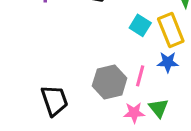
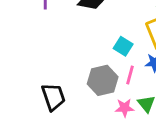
cyan square: (140, 25) -> (123, 46), moved

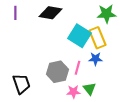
cyan square: (123, 46) -> (79, 36), moved, size x1.6

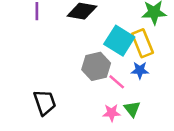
pink line: (77, 68) -> (117, 82), turned -64
gray hexagon: (57, 72) -> (96, 66), moved

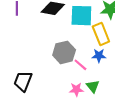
cyan square: (119, 41) -> (81, 16), moved, turned -30
black trapezoid: (45, 102) -> (23, 81), turned -140

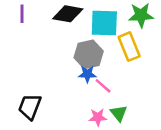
gray hexagon: (64, 52) -> (89, 54), moved
blue star: (99, 56) -> (87, 74), moved

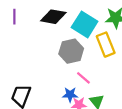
cyan square: (104, 23) -> (85, 24), turned 30
blue star: (87, 74) -> (70, 95), moved

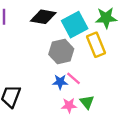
cyan square: (85, 24) -> (75, 25), turned 30
blue star: (70, 95) -> (60, 82), moved

